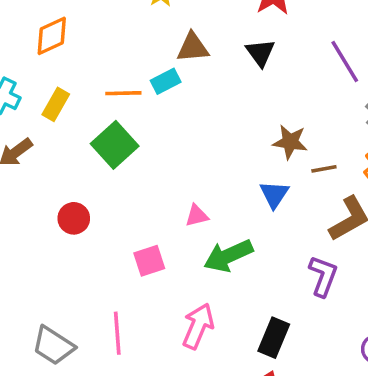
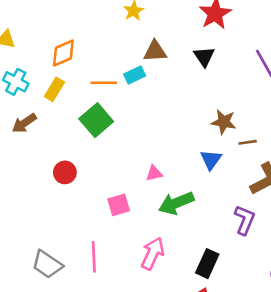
orange diamond: (52, 36) -> (63, 53), moved

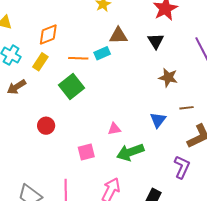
brown star: (224, 122) -> (168, 78), moved

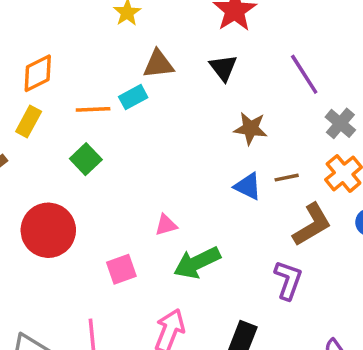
green square: (71, 87) -> (86, 159), size x0.7
blue triangle: (158, 120) -> (248, 186), moved, turned -36
red circle: (46, 126) -> (48, 230), size x1.8

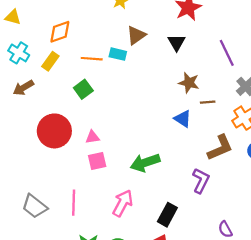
brown triangle: (158, 64) -> (136, 35), turned -36
cyan rectangle: (133, 97) -> (118, 54), turned 35
brown line: (287, 178) -> (208, 102), moved
pink triangle: (166, 225) -> (93, 137), moved

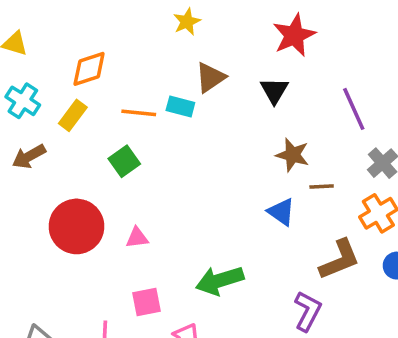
pink square: (97, 161) -> (147, 302), moved

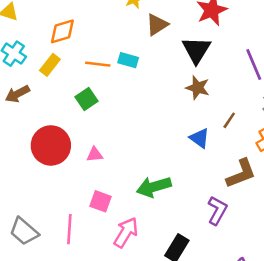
brown triangle: (210, 77) -> (157, 25), moved
black triangle: (274, 90) -> (196, 50), size x1.4
brown star: (292, 155) -> (198, 88), moved
brown line: (322, 187) -> (229, 120), turned -54
pink square: (147, 302) -> (101, 201), turned 30

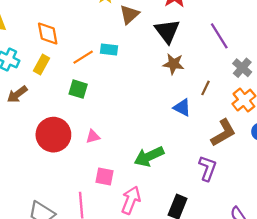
orange diamond: (62, 31) -> (48, 33), turned -75
orange line: (98, 64) -> (83, 57), turned -30
green square: (86, 99) -> (78, 89), turned -30

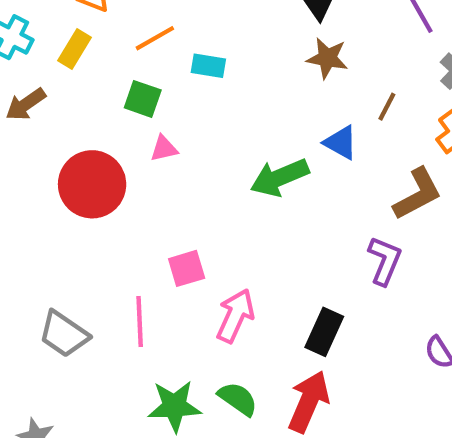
cyan rectangle: (109, 49) -> (208, 66), moved
pink triangle: (93, 136) -> (164, 149), moved
green arrow: (149, 156) -> (280, 177), moved
pink square: (104, 176) -> (187, 268), turned -30

